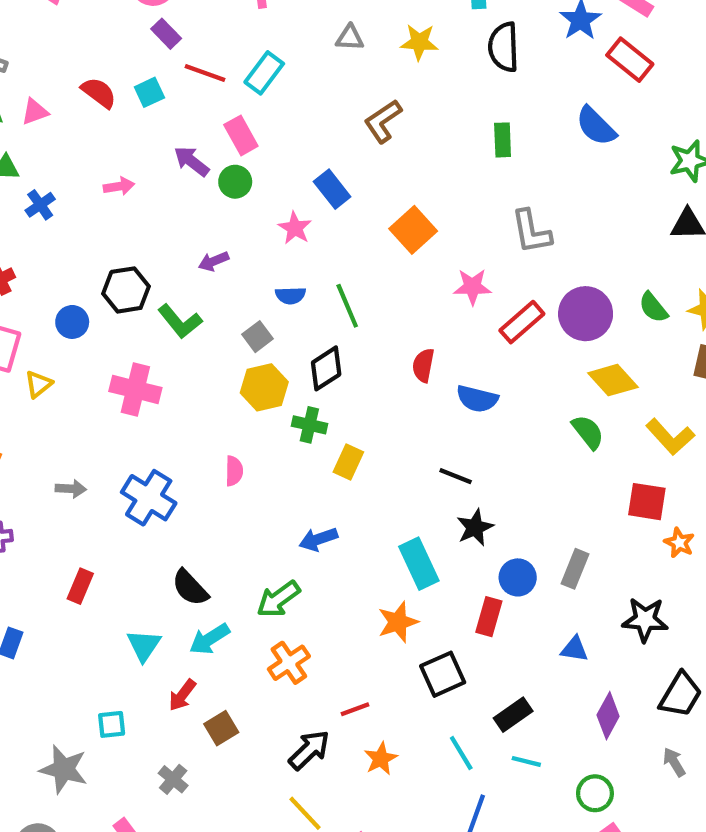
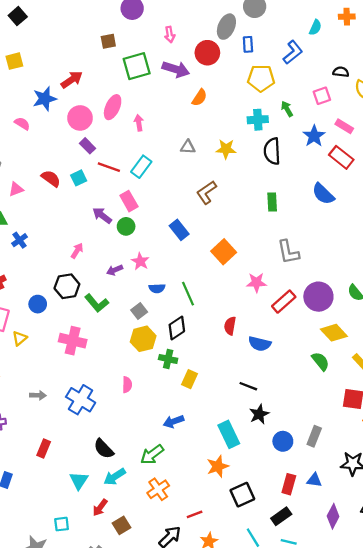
pink arrow: (119, 186) -> (77, 251), moved, turned -49
pink star: (295, 228) -> (140, 261), moved
red rectangle: (489, 617) -> (289, 484), moved

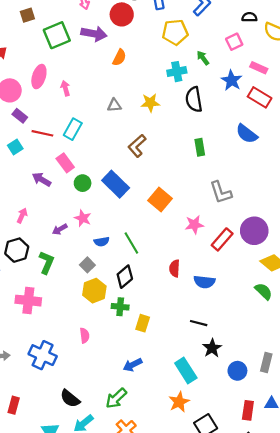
green circle: (126, 226) -> (83, 183), moved
blue rectangle: (179, 230) -> (116, 184), size x1.4
green L-shape: (97, 303) -> (47, 262), turned -110

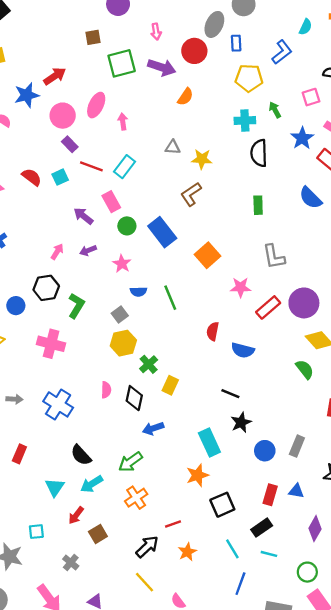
yellow star: (150, 103) -> (202, 159), moved
purple arrow: (60, 229) -> (88, 250), moved
black diamond: (125, 277) -> (134, 398), moved, turned -45
green cross: (120, 307) -> (149, 364), turned 35

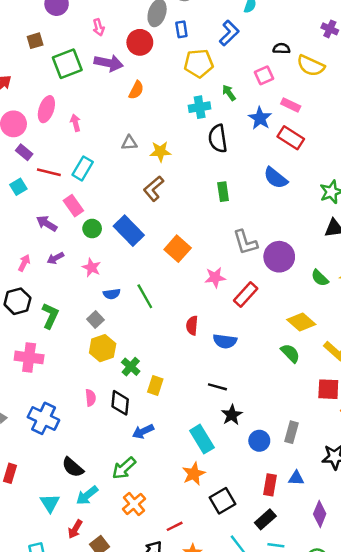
purple circle: (304, 303) -> (279, 257), moved

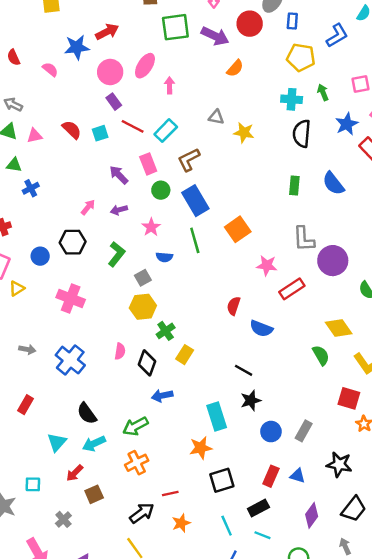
blue semicircle: (276, 178) -> (333, 183), moved
brown L-shape: (154, 189) -> (189, 160), moved
green line: (145, 296) -> (195, 240), moved
green L-shape: (50, 316) -> (117, 254), moved

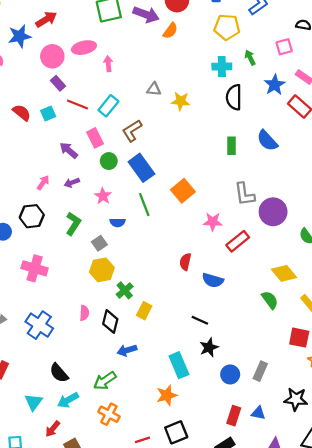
pink ellipse: (145, 66) -> (84, 48), turned 50
orange semicircle: (235, 68) -> (170, 31), moved
orange cross: (137, 463) -> (109, 414), turned -30
black square: (222, 480) -> (176, 432), moved

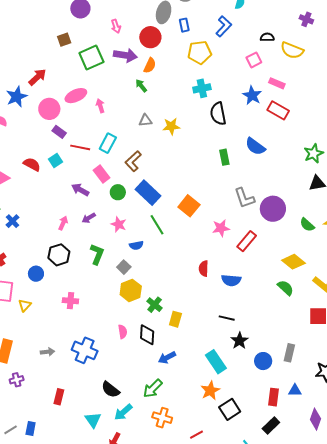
green arrow: (250, 58) -> (141, 86), moved
pink cross: (35, 268) -> (70, 301), size x0.7
black square: (176, 432) -> (230, 409), moved

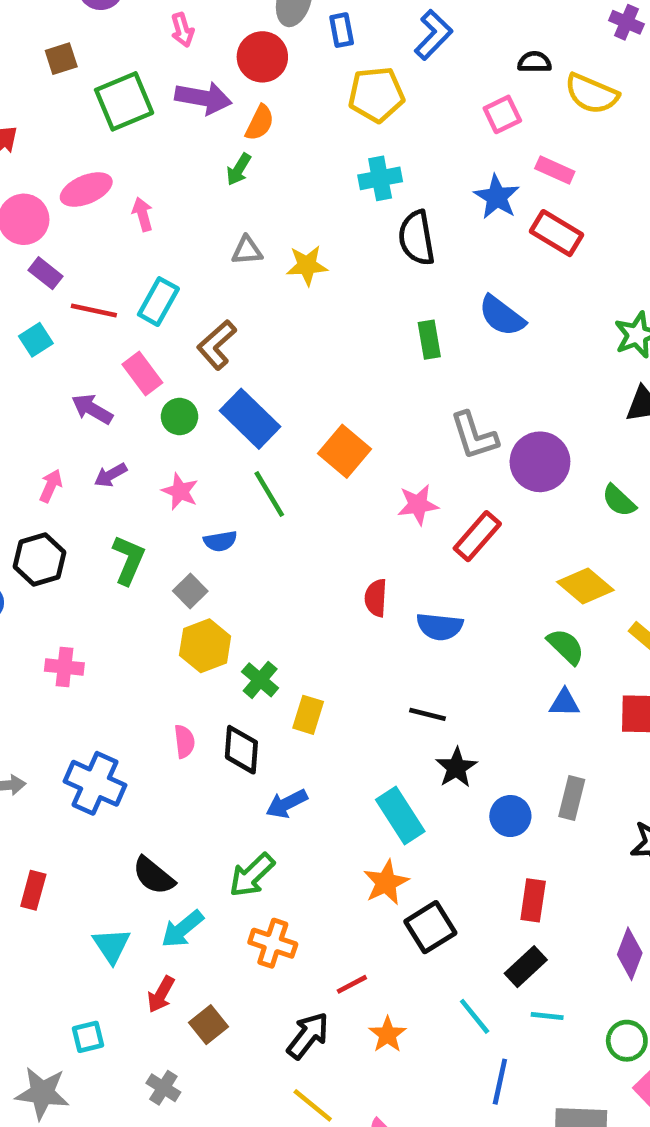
green arrow: (141, 86) -> (239, 169), turned -112
blue triangle: (295, 390) -> (564, 703), moved

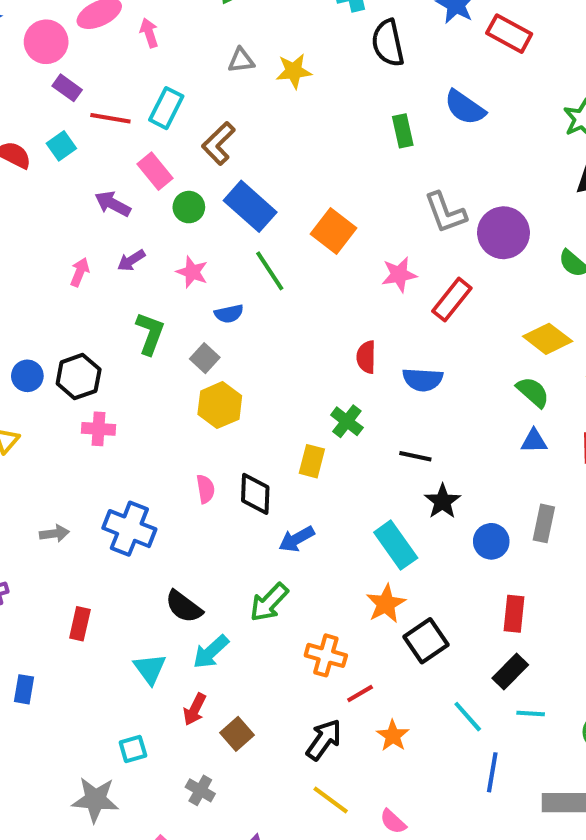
black hexagon: (39, 559) -> (79, 377), moved
green cross: (260, 680) -> (347, 421), moved
orange cross: (273, 943) -> (326, 655), moved

